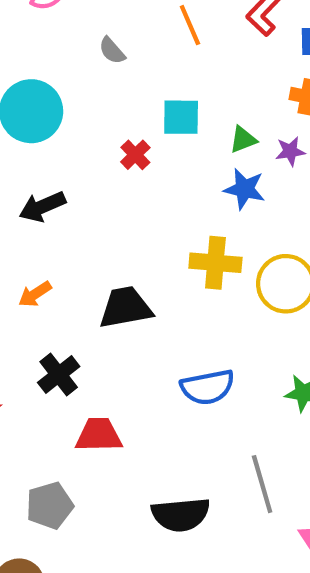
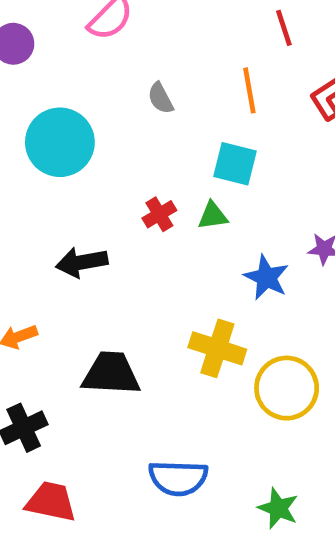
cyan square: (181, 117) -> (235, 164), moved
green triangle: (243, 140) -> (213, 216), moved
black arrow: (42, 207) -> (82, 262), moved

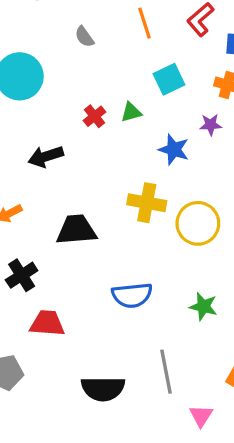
cyan square: (235, 164) -> (169, 79), moved, turned -32

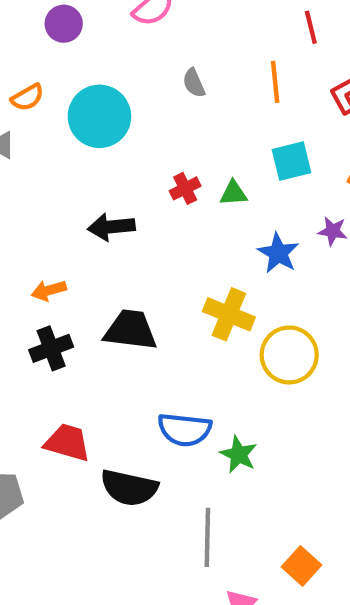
black cross: (22, 275) -> (51, 348), moved
green star: (203, 306) -> (239, 454), moved
black semicircle: (103, 389) -> (129, 488), moved

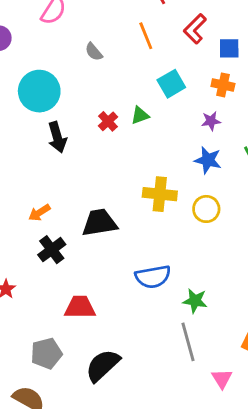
black arrow: (111, 227) -> (57, 137), moved, turned -84
blue star: (278, 253) -> (208, 160), moved
yellow circle: (289, 355) -> (206, 209), size x0.7
green star: (239, 454) -> (195, 301), moved
black semicircle: (129, 488) -> (103, 365), moved, turned 141

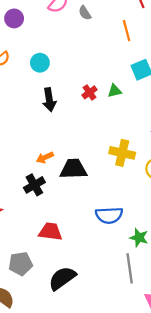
gray semicircle: (94, 52) -> (85, 13), moved
cyan circle: (39, 91) -> (40, 63), size x0.6
orange arrow: (39, 213) -> (45, 158), moved

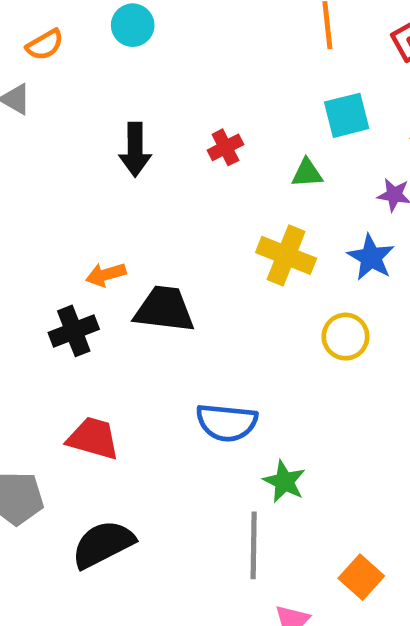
cyan circle: (40, 63) -> (133, 25), moved
green triangle: (115, 91) -> (307, 173), moved
yellow cross: (122, 153) -> (286, 255), moved

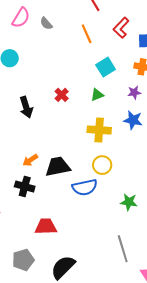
black cross: (74, 331) -> (25, 187), turned -36
yellow circle: (345, 337) -> (102, 165), moved
blue semicircle: (227, 422) -> (85, 187), moved
green star: (284, 481) -> (129, 202), moved

